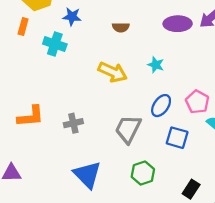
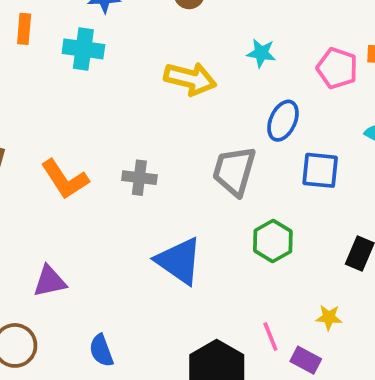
pink pentagon: (197, 102) -> (337, 68), moved
orange L-shape: (31, 116) -> (65, 179), turned 72
gray cross: (73, 123) -> (139, 178), turned 30

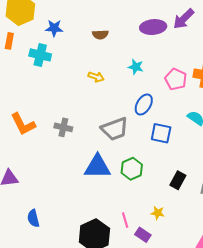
yellow arrow: (190, 79) -> (96, 77), size x0.6
gray trapezoid: (234, 171) -> (115, 129), turned -132
blue triangle: (179, 261) -> (97, 167), moved, turned -40

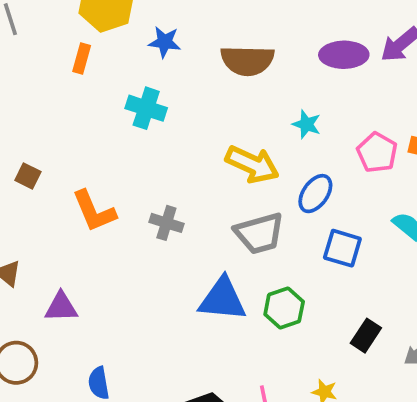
brown semicircle: (100, 35) -> (247, 61), size x1.8
cyan cross: (40, 55) -> (146, 108), moved
yellow arrow: (96, 77) -> (252, 164), moved, size x1.8

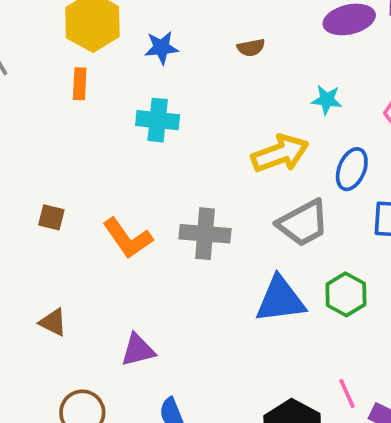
brown semicircle: (247, 61) -> (251, 48), size x0.5
yellow arrow: (252, 164) -> (280, 154), turned -32
gray cross: (166, 223) -> (205, 234), size x1.4
purple triangle: (61, 307) -> (138, 350), moved

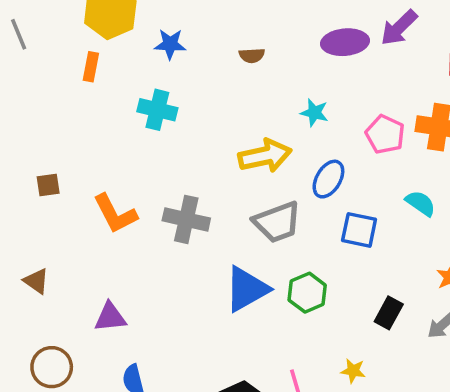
brown square: (51, 217) -> (48, 185), turned -30
blue triangle: (280, 300) -> (247, 289), turned -30

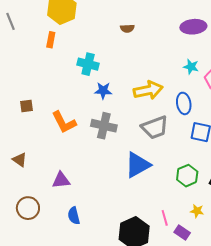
blue star: (170, 44) -> (103, 91), moved
brown semicircle: (252, 55) -> (127, 28), moved
cyan star: (314, 113) -> (191, 67), moved
blue ellipse: (328, 179) -> (184, 103), turned -40
green hexagon: (307, 293) -> (187, 176), moved

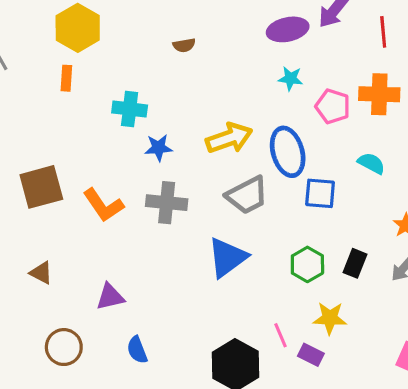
cyan star: (191, 67) -> (290, 78), moved
blue ellipse: (184, 103) -> (288, 152), size x1.4
brown square: (27, 106) -> (41, 187), size x2.0
yellow star: (197, 211) -> (330, 318), size x1.5

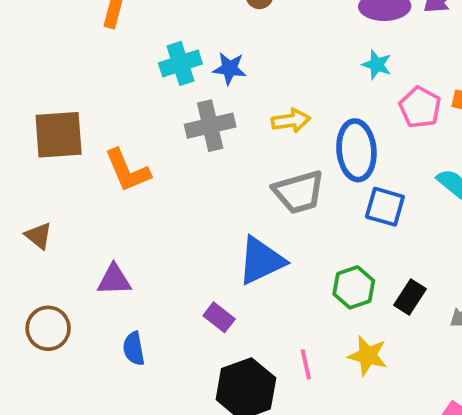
cyan cross: (130, 109) -> (180, 63), turned -36
yellow arrow: (229, 138) -> (291, 121), size x0.7
blue star: (159, 148) -> (229, 68), moved
gray cross: (167, 203) -> (210, 126), moved, turned -30
purple rectangle: (311, 355) -> (219, 317), moved

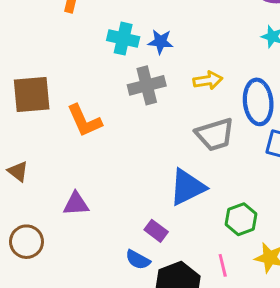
cyan cross: (180, 63) -> (123, 39), turned 32
green hexagon: (354, 287) -> (241, 219), moved
blue semicircle: (134, 349) -> (138, 260), moved, turned -50

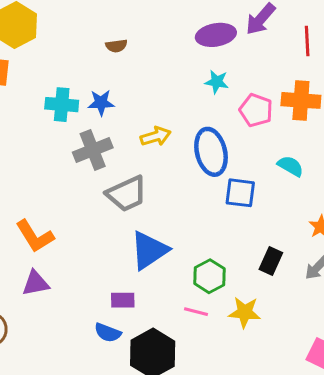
orange L-shape: (84, 121) -> (35, 236), moved
gray trapezoid: (215, 134) -> (127, 194), moved
purple rectangle: (156, 231) -> (123, 300), turned -30
pink line: (223, 265) -> (196, 312), moved, turned -55

